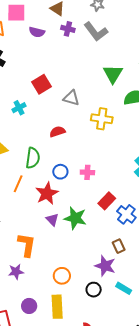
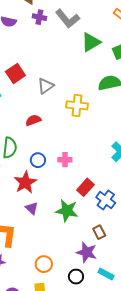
green triangle: (113, 74) -> (91, 42), moved, turned 30
gray triangle: (71, 98) -> (46, 86), turned -48
green star: (75, 218) -> (67, 211), moved

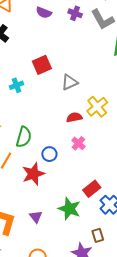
yellow cross: (77, 105) -> (97, 107), turned 35
red semicircle: (33, 120) -> (74, 117), moved
pink cross: (65, 160) -> (78, 143), moved, turned 32
purple triangle: (32, 208) -> (36, 217), moved

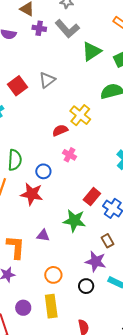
gray triangle: (70, 82) -> (47, 80), moved
red star: (33, 174) -> (32, 194), turned -30
purple triangle: (36, 217) -> (43, 235), turned -32

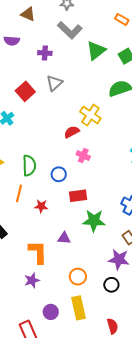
purple cross: (39, 28) -> (45, 53), moved
red star: (32, 194) -> (41, 206), moved, size x0.6
red rectangle: (92, 197) -> (78, 196), moved, turned 48

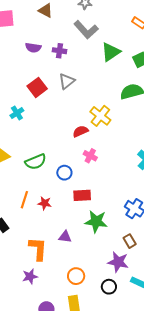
purple semicircle: (12, 41) -> (33, 48), moved
green semicircle: (29, 166) -> (36, 162), turned 65
orange line: (19, 193) -> (24, 200), moved

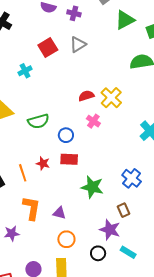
yellow cross: (100, 116) -> (111, 98), moved
red rectangle: (82, 195) -> (69, 159), moved
orange line: (24, 200) -> (23, 173), moved, turned -42
purple triangle: (65, 237) -> (59, 213), moved
purple star: (30, 276) -> (12, 233), moved

